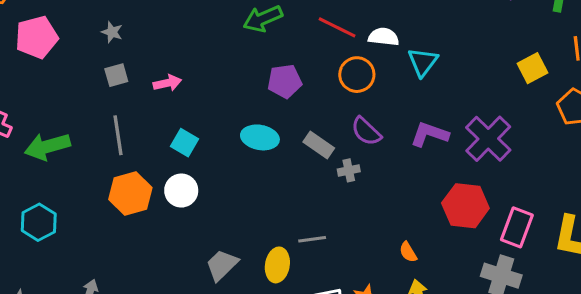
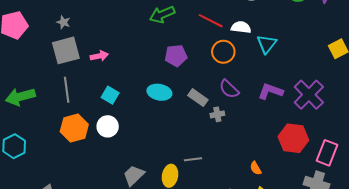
gray square: (116, 75) -> (66, 50), size x1.8

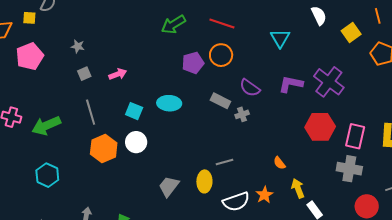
white semicircle: (241, 27) -> (319, 16), moved, turned 66
gray square: (66, 50) -> (84, 74), size x0.5
orange circle: (223, 52) -> (221, 55), moved
cyan ellipse: (159, 92) -> (169, 103), moved
orange semicircle: (256, 168) -> (279, 163), moved

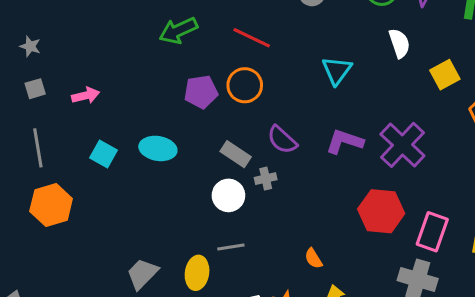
white circle: (136, 142) -> (228, 195), moved

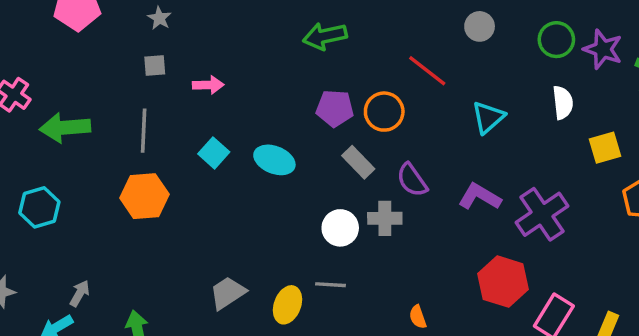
red line: (252, 38) -> (427, 71), moved
gray rectangle: (236, 154) -> (358, 162), moved
gray cross: (266, 179) -> (385, 218), size x1.4

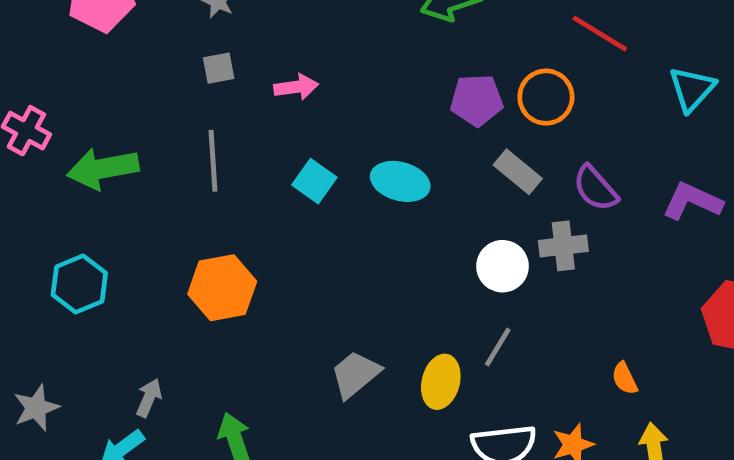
orange hexagon: (144, 196) -> (222, 288), moved
gray line: (330, 285) -> (498, 347), turned -56

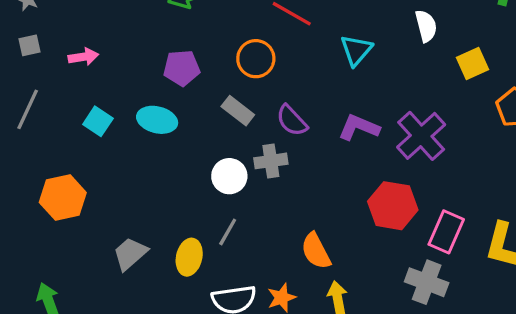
purple pentagon: (477, 100) -> (182, 68), moved
gray line: (213, 161) -> (28, 109), turned 30
orange hexagon: (222, 288) -> (63, 198), moved
orange semicircle: (625, 378) -> (316, 251), size x1.6

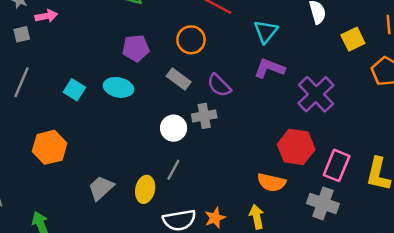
pink arrow: (83, 57) -> (46, 16), moved
purple L-shape: (359, 127) -> (269, 68), moved
orange semicircle: (316, 251) -> (271, 182), moved, turned -48

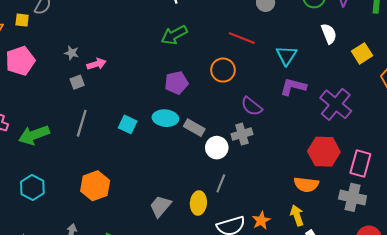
gray rectangle: (179, 79) -> (194, 128), moved
orange hexagon: (50, 147) -> (95, 186), moved

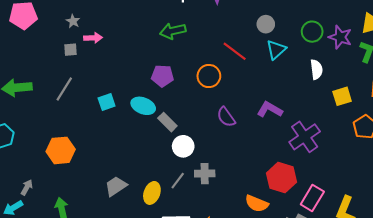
cyan triangle: (286, 55) -> (276, 50), moved
cyan square: (128, 124) -> (107, 102), turned 30
gray cross: (242, 134) -> (205, 174), moved

